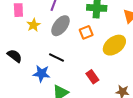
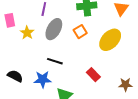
black semicircle: (15, 56) -> (15, 76), moved

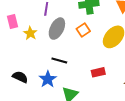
red rectangle: (93, 75) -> (98, 72), turned -56
blue star: (43, 79) -> (48, 79), turned -30

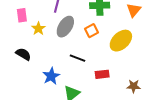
black line: (59, 61) -> (78, 58), moved
black semicircle: (20, 77) -> (23, 54), moved

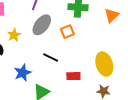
yellow star: (38, 29) -> (14, 35), moved
yellow ellipse: (121, 41) -> (104, 64), moved, turned -70

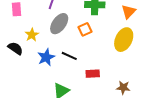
yellow ellipse: (104, 64) -> (124, 40), moved, turned 45
blue star: (23, 73) -> (46, 57), moved

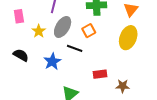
yellow star: (32, 35) -> (39, 31), moved
black line: (69, 56) -> (75, 48), moved
brown star: (123, 88) -> (123, 86), moved

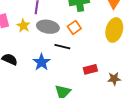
gray ellipse: (63, 27) -> (48, 27), turned 75
yellow star: (39, 31) -> (23, 26), moved

